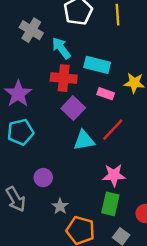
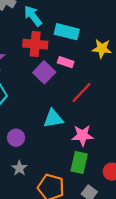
pink rectangle: (106, 94) -> (66, 62), moved
cyan triangle: (84, 140) -> (53, 119), moved
gray star: (60, 206) -> (19, 168), moved

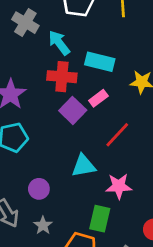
pink rectangle: (66, 62) -> (98, 98), turned -56
green rectangle: (79, 163) -> (100, 219), moved

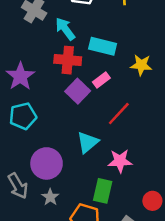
cyan triangle: (84, 166) -> (88, 142), turned -30
purple circle: (39, 189) -> (47, 163), size x1.6

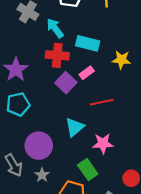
red line: (119, 114) -> (102, 102), turned 35
green rectangle: (103, 191) -> (88, 170), turned -48

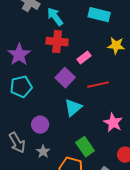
cyan rectangle: (88, 43) -> (99, 15), moved
purple square: (66, 83) -> (65, 78), moved
pink star: (103, 143) -> (113, 123), moved, turned 30
purple circle: (39, 146) -> (40, 125), size x0.7

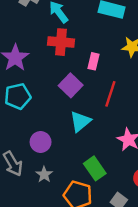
pink rectangle: (84, 58) -> (94, 61), turned -40
red line: (98, 85) -> (110, 94), turned -60

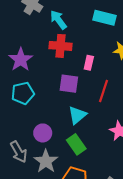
purple square: (71, 85) -> (69, 84), turned -36
green rectangle: (95, 168) -> (76, 144), moved
gray star: (44, 174) -> (46, 161), size x1.6

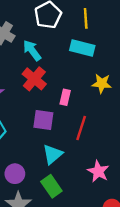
red cross: (61, 46) -> (34, 79), turned 35

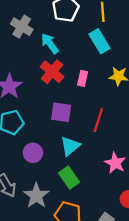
cyan rectangle: (82, 48) -> (99, 41), turned 45
pink rectangle: (65, 97) -> (83, 78), moved
purple circle: (15, 174) -> (33, 153), moved

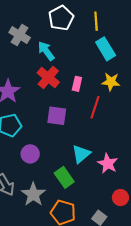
cyan rectangle: (99, 41) -> (106, 49), moved
red line: (98, 120) -> (95, 107), moved
cyan triangle: (70, 146) -> (81, 154), moved

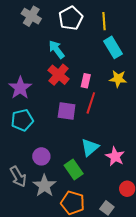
gray cross: (20, 35) -> (31, 16), moved
red line: (95, 107) -> (91, 103), moved
purple circle: (30, 154) -> (41, 156), moved

